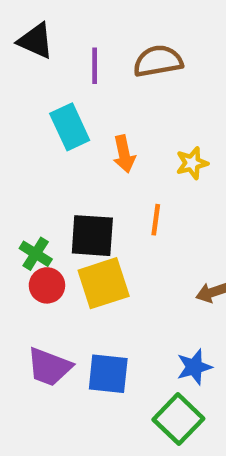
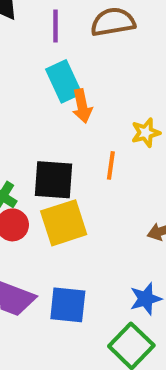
cyan rectangle: (70, 127) -> (64, 81), moved
yellow star: (192, 163) -> (146, 133), moved

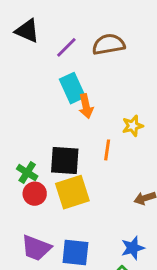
purple line: (55, 26) -> (66, 47), turned 45

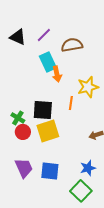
black triangle: (27, 31) -> (18, 37), moved
brown semicircle: (109, 44) -> (72, 45), moved
yellow star: (133, 126) -> (88, 87), size x1.5
purple trapezoid: (36, 248) -> (24, 168), turned -135

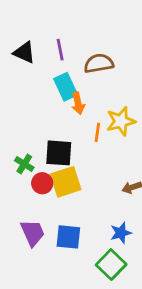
purple line: (44, 35) -> (60, 50), turned -56
orange line: (71, 103) -> (97, 132), moved
red circle: (23, 132) -> (42, 183), moved

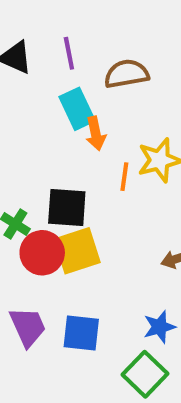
red circle: (42, 183) -> (42, 253), size x1.4

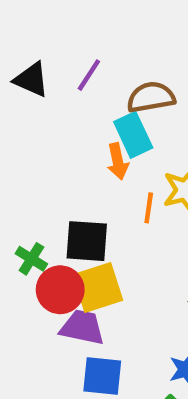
purple line: (69, 53) -> (89, 75), turned 44
cyan rectangle: (77, 109) -> (133, 135), moved
purple trapezoid: (28, 327) -> (82, 327), moved, turned -54

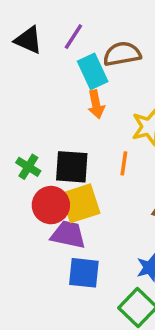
cyan rectangle: (133, 135) -> (93, 71), moved
orange line: (149, 208) -> (124, 163), moved
green cross: (31, 259) -> (28, 167), moved

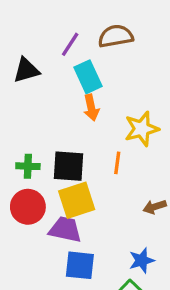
black triangle: (28, 40) -> (26, 70), moved, turned -40
brown semicircle: (122, 54) -> (116, 36), moved
green cross: (28, 167) -> (28, 166), turned -30
red circle: (51, 205) -> (28, 207), moved

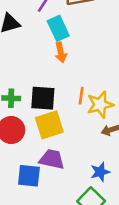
yellow star: (142, 129) -> (100, 105), moved
purple trapezoid: (65, 230) -> (52, 159), moved
blue square: (80, 265) -> (29, 176), moved

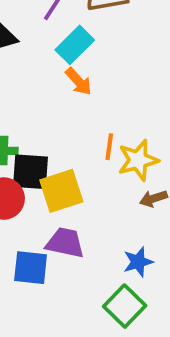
cyan rectangle: (58, 28) -> (75, 45), turned 70
orange arrow: (61, 52) -> (79, 81), turned -30
black square: (43, 98) -> (31, 172), moved

